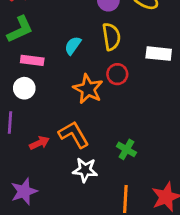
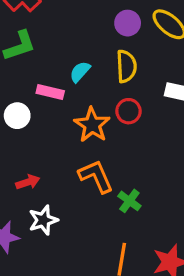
pink rectangle: (32, 60) -> (50, 92), moved
orange L-shape: (74, 135) -> (96, 176), moved
white star: (85, 170) -> (43, 220), moved, turned -30

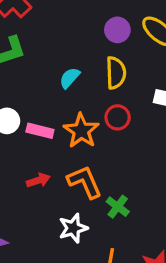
pink rectangle: (50, 92) -> (40, 131), moved
red arrow: (28, 182) -> (38, 180), moved
white star: (43, 220) -> (73, 228), moved

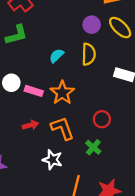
red circle: (118, 117) -> (102, 119), moved
green cross: (118, 207) -> (93, 147), moved
white star: (73, 228) -> (52, 160), turned 30

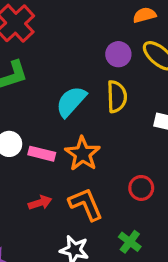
cyan semicircle: (57, 56) -> (71, 102), size x1.5
green cross: (93, 147) -> (130, 242), moved

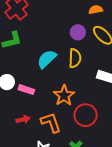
orange star: (82, 154) -> (64, 95), moved
red circle: (141, 188) -> (86, 115), size x1.5

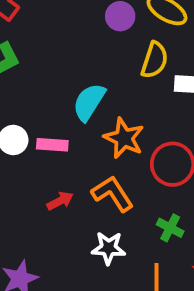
yellow semicircle: (75, 58) -> (155, 60), moved, turned 30
cyan semicircle: (47, 59) -> (89, 102), moved

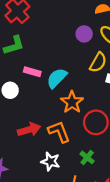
pink rectangle: (52, 145) -> (32, 72), moved
red arrow: (60, 201) -> (29, 130), size x1.5

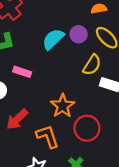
cyan semicircle: (57, 78) -> (53, 39), moved
red arrow: (29, 130) -> (17, 119), moved, turned 150

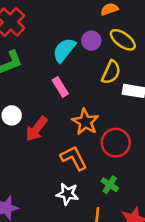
pink rectangle: (22, 72) -> (60, 87), moved, turned 48
red arrow: (17, 119) -> (37, 129), moved

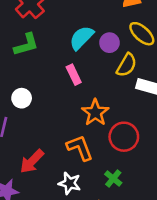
purple circle: (91, 41) -> (109, 43), moved
red arrow: (37, 129) -> (32, 161), moved

